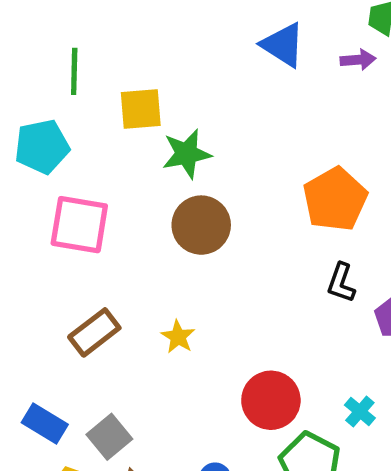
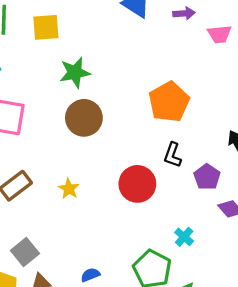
yellow square: (141, 109) -> (46, 27), moved
red circle: (271, 400) -> (137, 184), moved

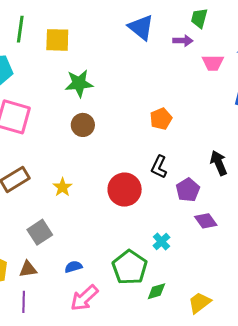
orange pentagon: (169, 102) -> (161, 119), size x0.6
brown circle: (84, 118) -> (83, 125), size x0.7
gray square: (25, 252) -> (40, 232), moved

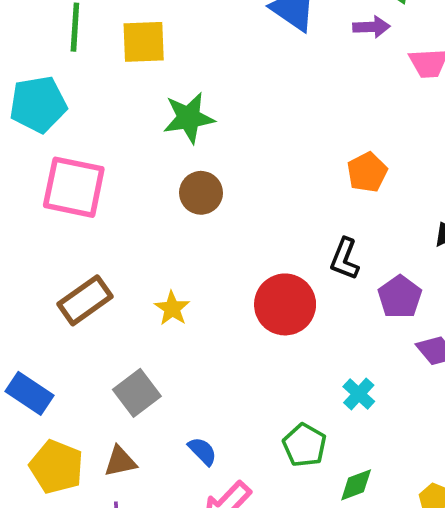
orange pentagon: (161, 119) -> (367, 172), moved
blue semicircle: (73, 267) -> (202, 451), turned 66
green pentagon: (130, 267) -> (305, 445), size x0.7

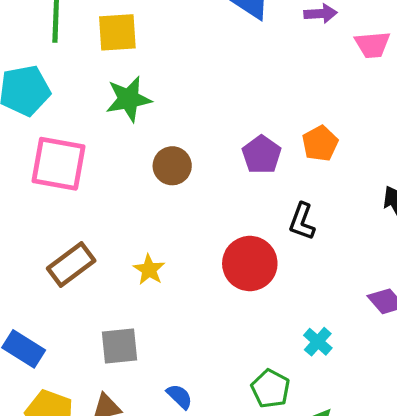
green star: (189, 118) -> (129, 99), moved
purple pentagon: (400, 297) -> (262, 155), moved
gray square: (137, 393) -> (120, 346), turned 33

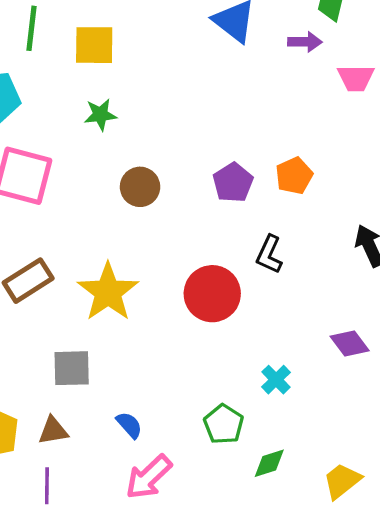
green star: (129, 99) -> (100, 115), size x0.7
yellow star: (149, 270) -> (108, 292), size x1.8

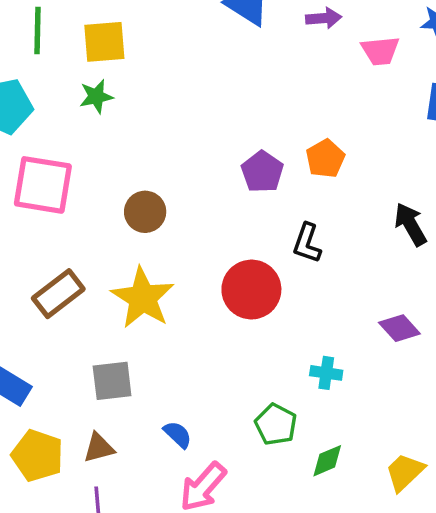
green star: (100, 115) -> (96, 96), moved
brown circle: (140, 187) -> (145, 212), moved
cyan cross: (276, 380) -> (326, 373), turned -32

